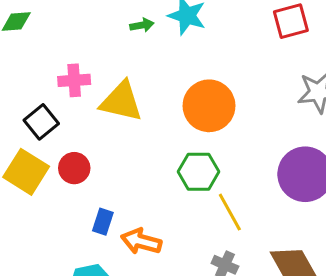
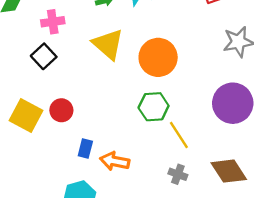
pink cross: (74, 80) -> (53, 22), moved
yellow triangle: (121, 101) -> (108, 44), moved, turned 32
black square: (41, 122) -> (44, 56), moved

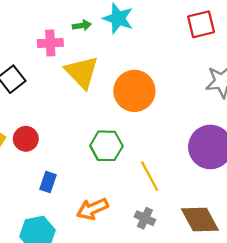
pink cross: (53, 22) -> (50, 43), moved
green hexagon: (154, 107) -> (106, 146), moved
orange arrow: (115, 161) -> (92, 209), moved, turned -40

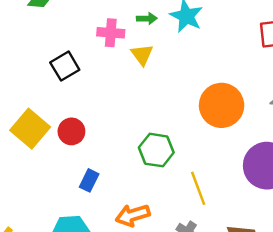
yellow triangle: (82, 72) -> (142, 55), moved, size x0.6
orange circle: (134, 91) -> (222, 105), moved

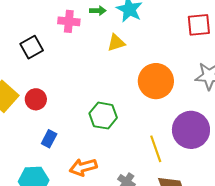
yellow triangle: (142, 55) -> (116, 43), moved, turned 48
yellow line: (198, 188) -> (156, 149), moved

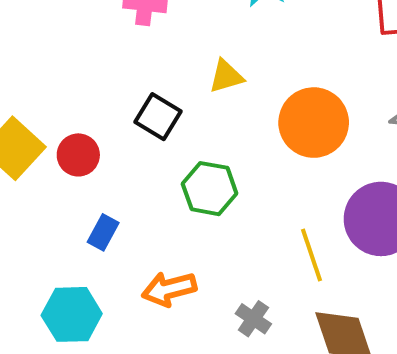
yellow triangle: (116, 43) -> (226, 76), moved
black square: (32, 47) -> (158, 117), moved, turned -30

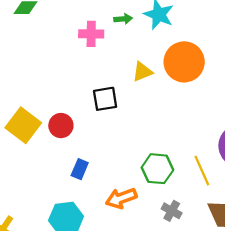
black square: (158, 117) -> (105, 99), turned -35
orange circle: (314, 123) -> (184, 62), moved
green hexagon: (210, 189) -> (157, 169), moved

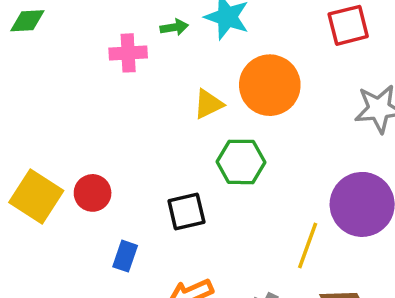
black square: (105, 99) -> (186, 212), moved
green hexagon: (157, 169) -> (241, 162), moved
yellow line: (202, 171) -> (308, 245), turned 48

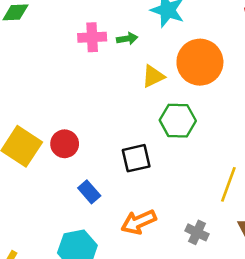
green arrow: (174, 27) -> (127, 39), moved
blue rectangle: (125, 256) -> (89, 192), turned -60

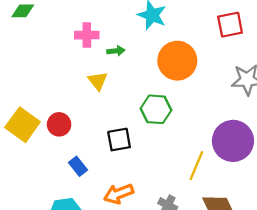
green arrow: (127, 39) -> (116, 51), moved
yellow triangle: (153, 76) -> (98, 81), moved, turned -45

